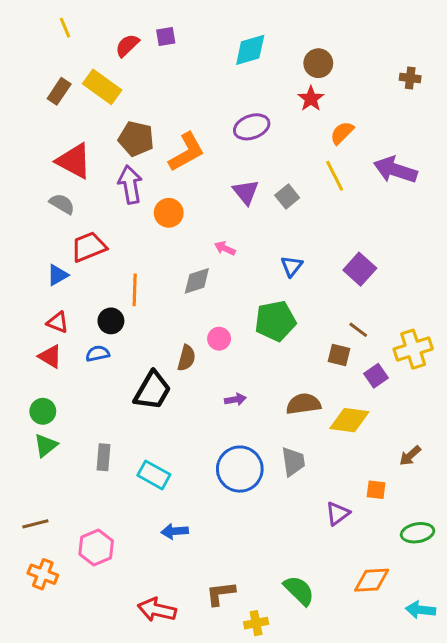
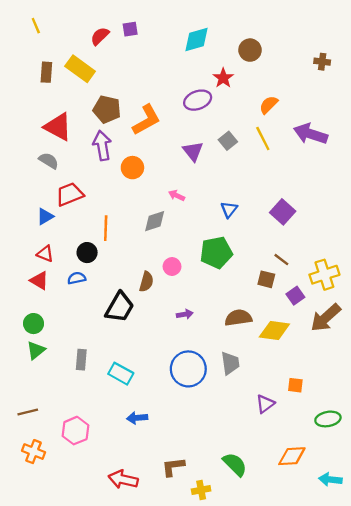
yellow line: (65, 28) -> (36, 26), moved
brown rectangle: (59, 91) -> (46, 72), turned -30
red star: (311, 99) -> (223, 78), moved
gray square: (287, 197) -> (228, 141), moved
brown arrow: (410, 456) -> (326, 318), moved, size x1.8

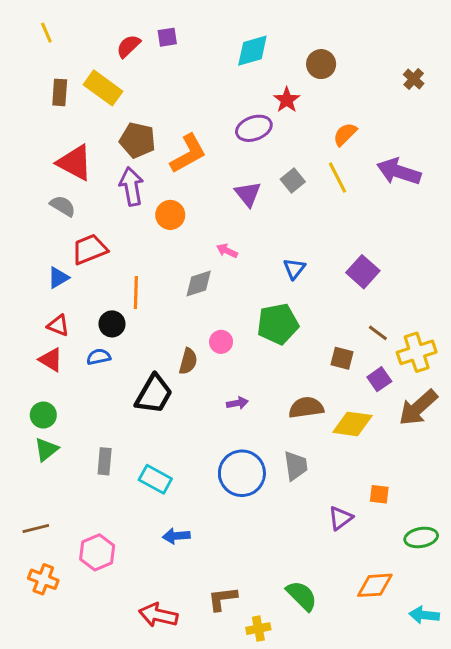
brown cross: (322, 62) -> (414, 79), turned 35
brown line: (281, 260) -> (378, 333), moved

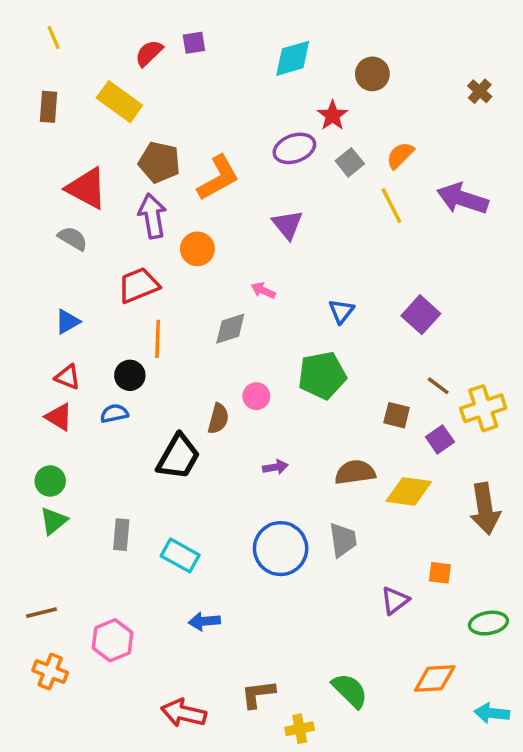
brown rectangle: (60, 92) -> (48, 107), moved
gray square: (293, 181) -> (350, 162), moved
red trapezoid: (90, 249) -> (139, 285), moved
brown arrow: (418, 408) -> (485, 509), moved, turned -57

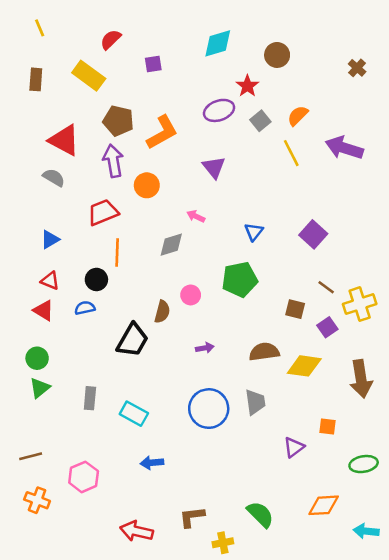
purple square: (194, 43) -> (153, 64), moved

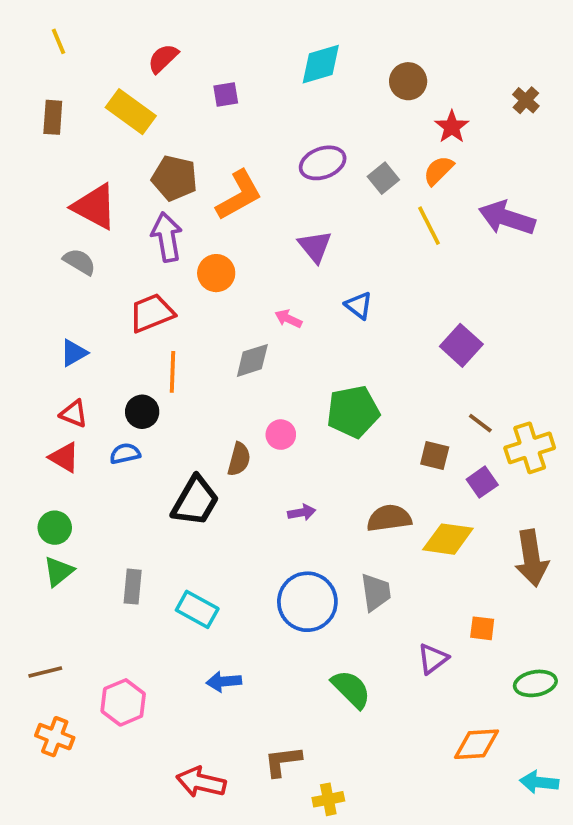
red star: (247, 86) -> (452, 127), moved
blue triangle: (254, 232) -> (359, 305), moved, turned -30
green semicircle: (260, 514) -> (351, 689), moved

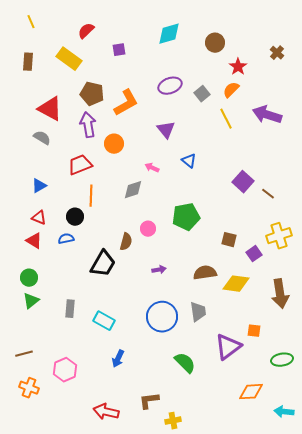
brown line: (480, 423) -> (268, 194), moved
purple triangle: (433, 659) -> (228, 347), size x1.6
blue arrow: (224, 682) -> (118, 359), turned -60

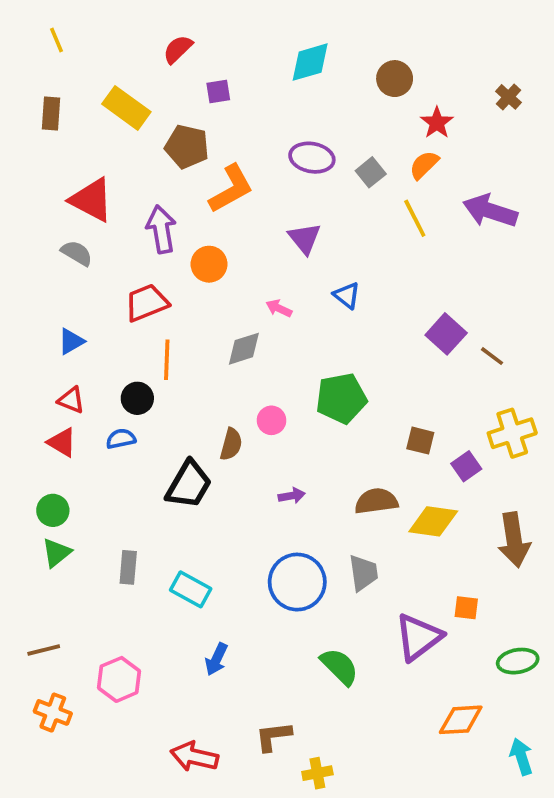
red semicircle: (86, 31) -> (178, 49), moved
purple ellipse: (170, 86) -> (312, 158), turned 30
brown pentagon: (92, 94) -> (187, 147), moved
cyan arrow: (284, 412) -> (521, 757), turned 66

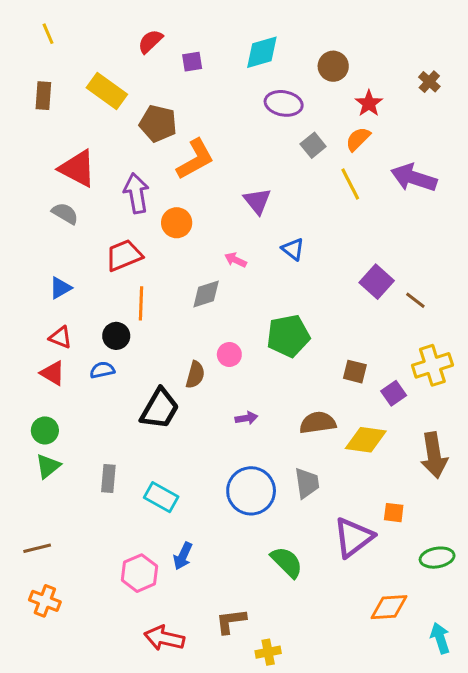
purple square: (218, 91) -> (192, 62), moved
purple ellipse: (312, 158) -> (284, 103), moved
pink hexagon: (119, 679) -> (139, 573), moved

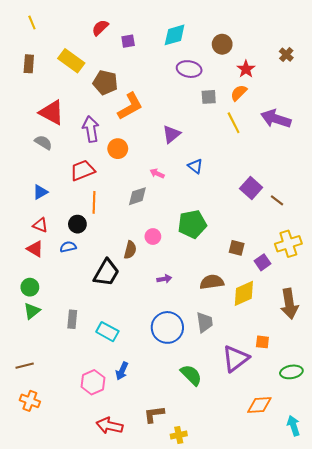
gray square: (313, 145) -> (209, 97), turned 35
purple triangle: (257, 201) -> (172, 134), turned 30
yellow diamond: (366, 440) -> (244, 293), turned -32

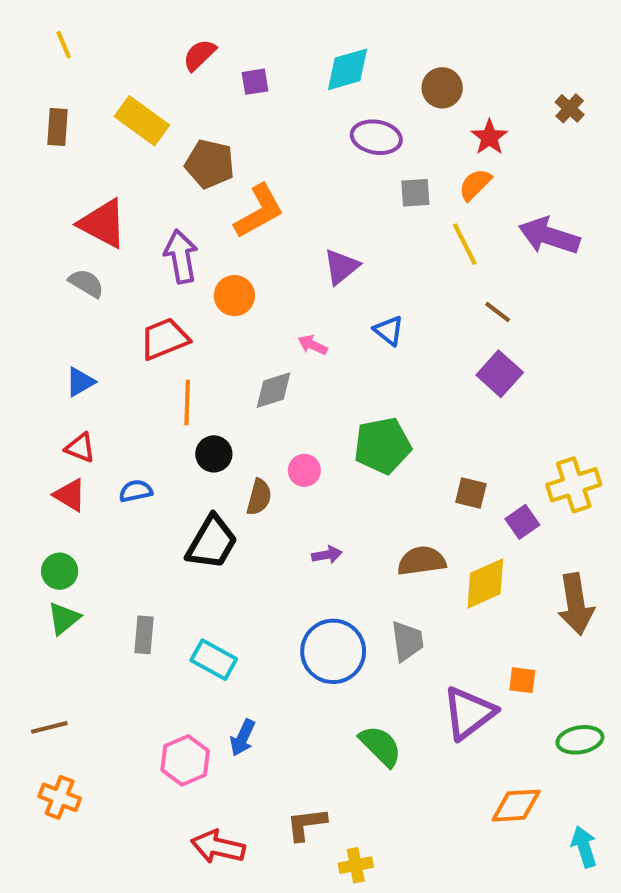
brown line: (277, 200) -> (498, 312), moved
black circle: (77, 224) -> (214, 454), moved

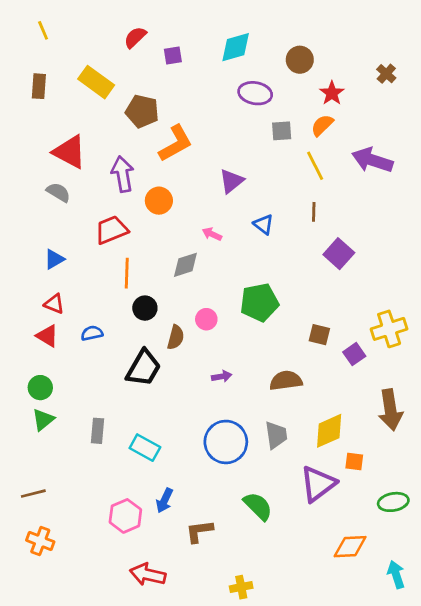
brown line: (498, 312) -> (314, 212), moved, turned 54
yellow diamond: (485, 583) -> (329, 431), moved
brown L-shape: (306, 824) -> (199, 531), moved

